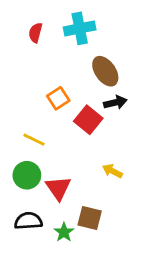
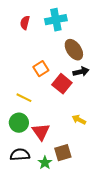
brown square: (90, 218) -> (63, 153), turned -30

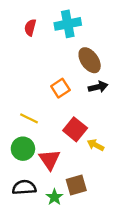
orange square: (41, 69) -> (60, 88), moved
red square: (62, 84) -> (75, 129), moved

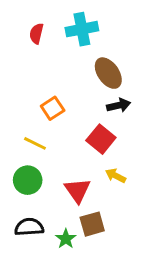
orange square: (60, 88) -> (53, 108), moved
red square: (75, 129) -> (101, 139), moved
red triangle: (50, 160) -> (77, 190), moved

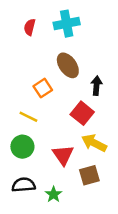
brown ellipse: (108, 73) -> (68, 65), moved
black arrow: (119, 105) -> (97, 86), turned -72
yellow arrow: (116, 176) -> (94, 143), size x1.5
brown square: (92, 224) -> (89, 175), moved

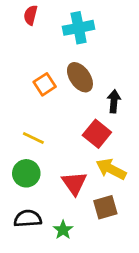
red semicircle: (30, 27) -> (31, 15), moved
orange square: (43, 88) -> (45, 84), moved

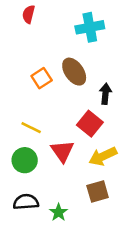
cyan cross: (79, 28) -> (90, 27), moved
yellow arrow: (111, 169) -> (103, 156), turned -52
red triangle: (74, 183) -> (62, 151), moved

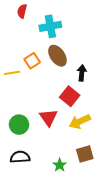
cyan cross: (90, 27) -> (50, 26), moved
yellow line: (31, 128) -> (12, 73), moved, turned -35
brown square: (98, 191) -> (85, 154), moved
green star: (59, 212) -> (60, 165), moved

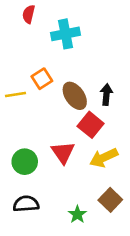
brown ellipse: (57, 56) -> (75, 96), moved
brown square: (85, 154) -> (110, 200), turned -30

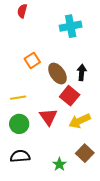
cyan cross: (66, 34) -> (71, 26), moved
yellow line: (15, 94) -> (18, 98), moved

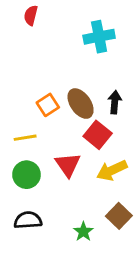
orange square: (32, 60) -> (48, 105), moved

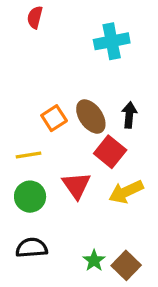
brown square: (119, 216) -> (126, 265), moved

